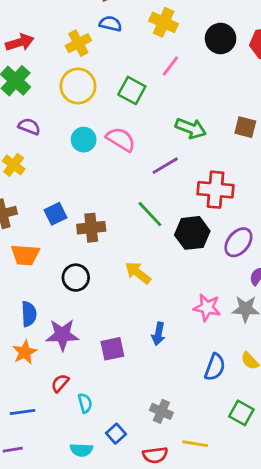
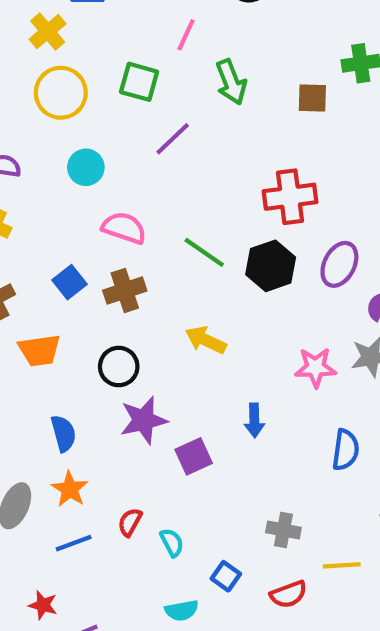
green arrow: (191, 128) -> (231, 82), moved, turned 60
pink semicircle: (121, 139) -> (124, 228), moved
purple line: (165, 166) -> (173, 139), moved
purple star: (62, 335) -> (144, 420), moved
blue line: (23, 412) -> (74, 543), moved

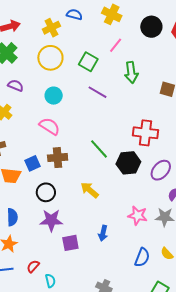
purple line: (173, 139) -> (97, 92), turned 60
pink semicircle: (124, 228) -> (50, 126), moved
blue square: (69, 282) -> (33, 163), moved

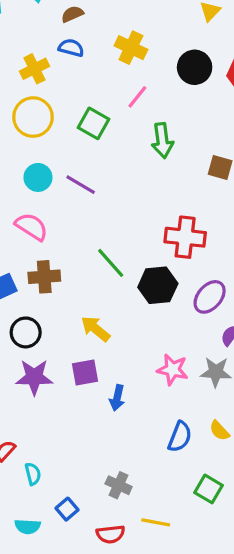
purple line: (97, 92) -> (81, 185), moved
purple square: (70, 243) -> (85, 373), moved

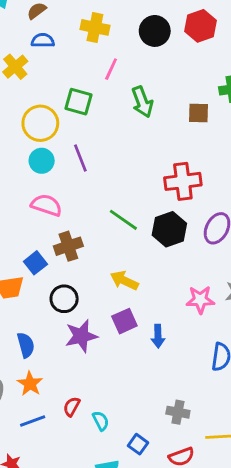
yellow circle: (33, 117) -> (40, 123), moved
purple line: (81, 185) -> (80, 158), turned 52

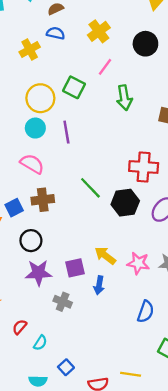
yellow cross: (95, 27) -> (99, 31), turned 30
yellow arrow: (124, 281) -> (105, 256), moved
gray cross: (178, 412) -> (63, 302), moved
cyan semicircle: (101, 421) -> (40, 343), turned 49

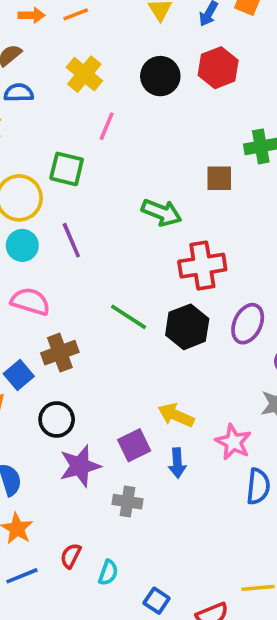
green arrow: (124, 98) -> (161, 212), moved, turned -45
pink star: (138, 263) -> (233, 442), moved, turned 30

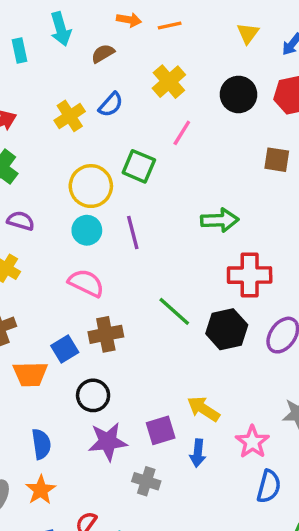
blue semicircle: (19, 93) -> (111, 105), moved, turned 124
brown square: (219, 178) -> (277, 160), moved
green arrow: (161, 212) -> (220, 220), turned -33

